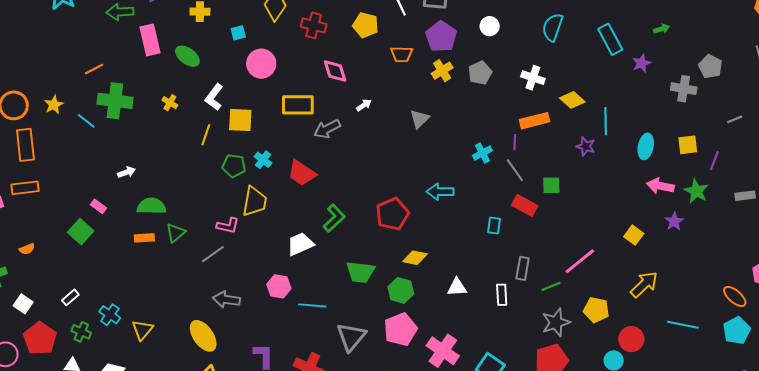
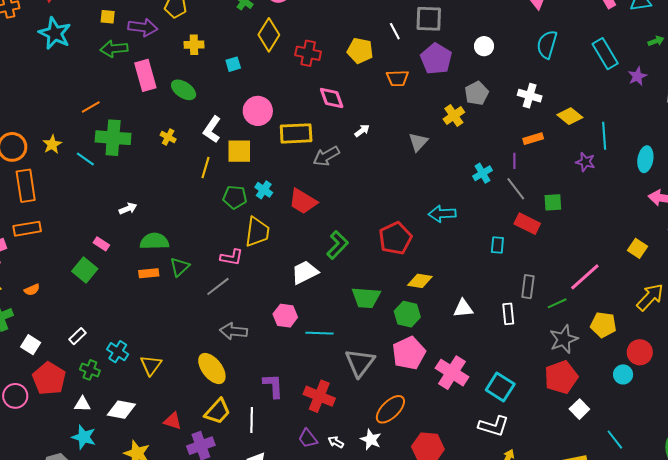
pink circle: (261, 64) -> (258, 111), moved
yellow cross: (442, 71) -> (454, 116), moved
orange rectangle: (534, 121) -> (533, 139), size x0.7

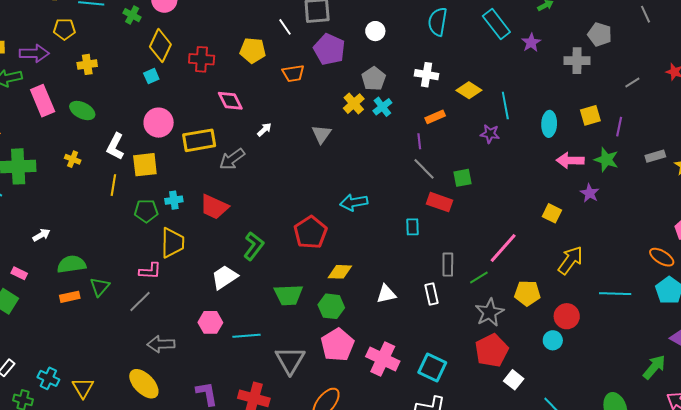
cyan square: (233, 64) -> (151, 76), moved
cyan cross: (483, 173) -> (382, 107), moved
cyan cross: (264, 190) -> (174, 200), turned -36

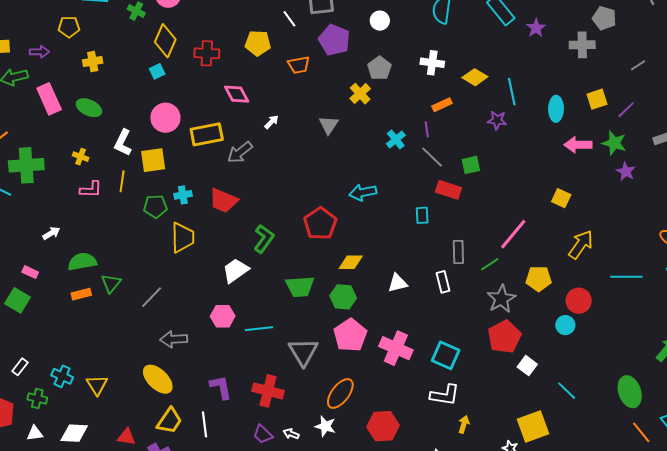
purple arrow: (34, 53) -> (39, 52), size x0.7
cyan cross: (382, 107) -> (396, 140), moved
purple line: (619, 127) -> (626, 110), turned 36
purple star: (590, 193) -> (626, 172), moved
pink L-shape: (150, 271) -> (91, 189), moved

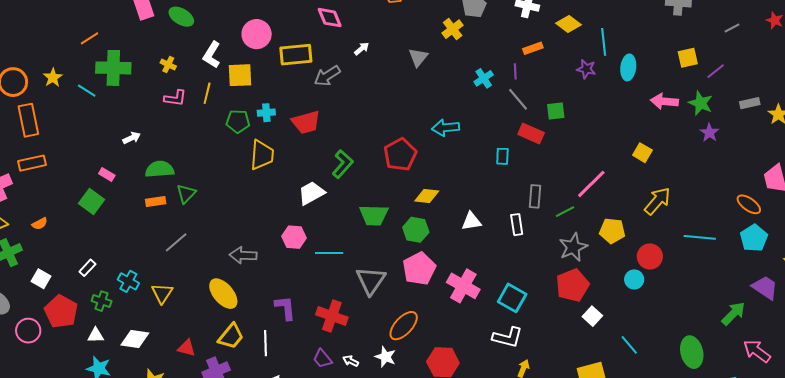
cyan ellipse: (556, 109) -> (628, 67), moved
red trapezoid: (223, 201) -> (306, 122), turned -44
gray line: (152, 297) -> (176, 242), moved

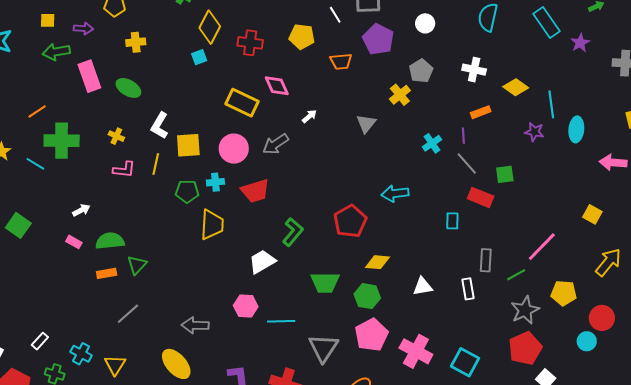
pink circle: (257, 34) -> (234, 149), moved
yellow rectangle: (296, 55) -> (242, 103), moved, turned 32
pink rectangle: (107, 174) -> (74, 242), moved
green square: (91, 201) -> (18, 225), moved

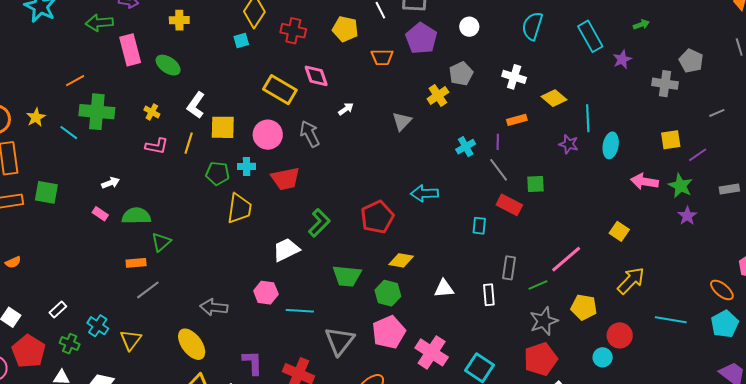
gray arrow: (276, 144) -> (310, 134), turned 92
green square: (18, 225) -> (46, 192), turned -30
orange rectangle: (107, 273) -> (136, 263), moved

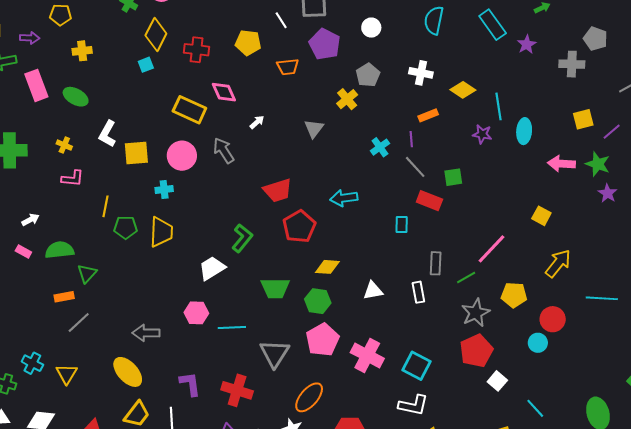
yellow line: (189, 143) -> (105, 206), moved
green pentagon: (218, 173) -> (126, 227), moved
red trapezoid: (285, 179) -> (278, 190), moved

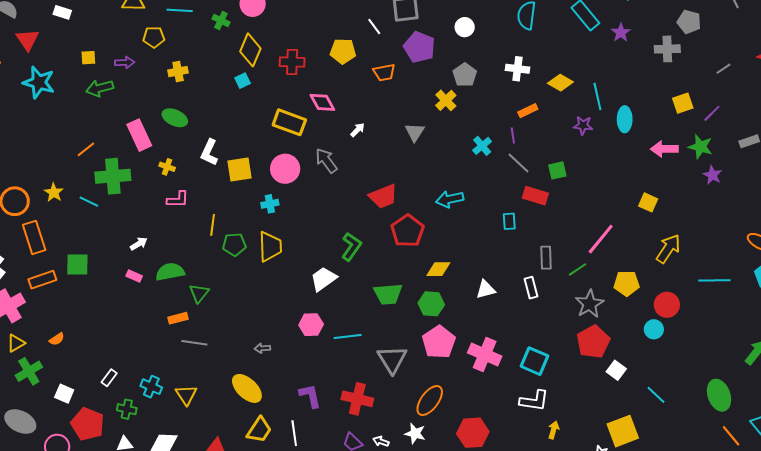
pink rectangle: (36, 85) -> (139, 135), moved
gray line: (79, 322) -> (194, 343), turned 55
gray arrow: (146, 333) -> (262, 348), size x0.6

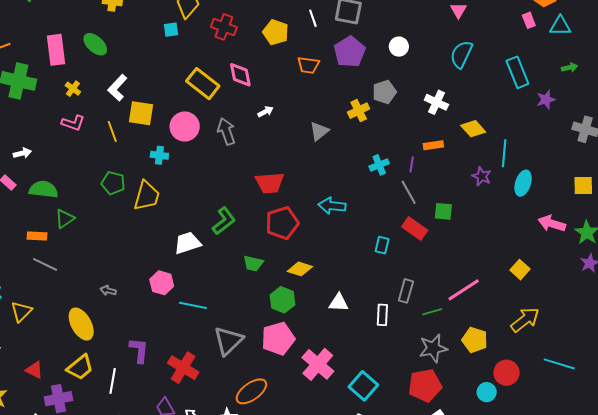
yellow line: (213, 225) -> (112, 131), moved, turned -45
green trapezoid: (388, 294) -> (253, 263), moved, size x0.7

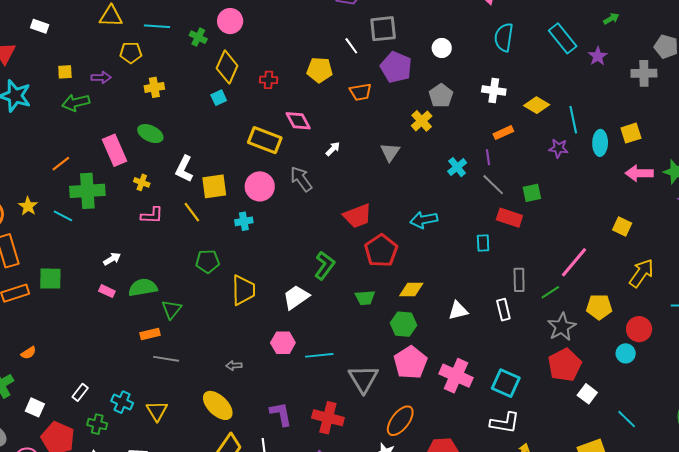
red cross: (224, 27) -> (269, 80), size x0.7
yellow square: (583, 186) -> (631, 133), moved
yellow trapezoid: (147, 196) -> (243, 290), moved

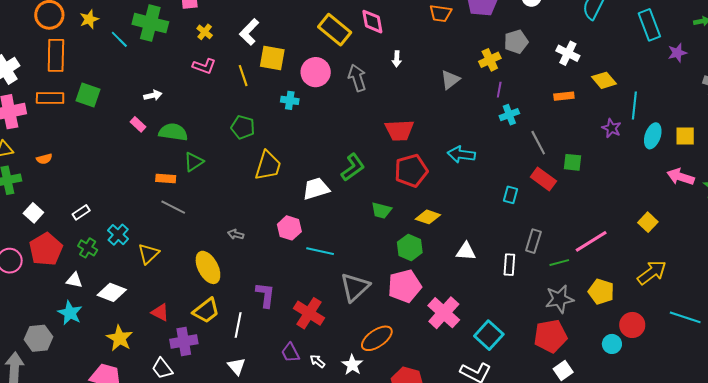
white arrow: (333, 149) -> (397, 59), turned 119
purple line: (488, 157) -> (499, 90), moved

